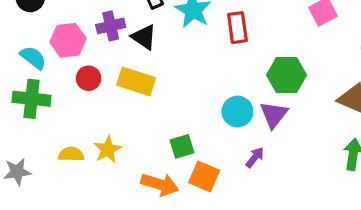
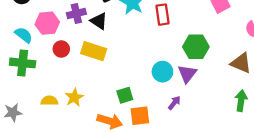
orange square: (204, 176) -> (140, 116), turned -30

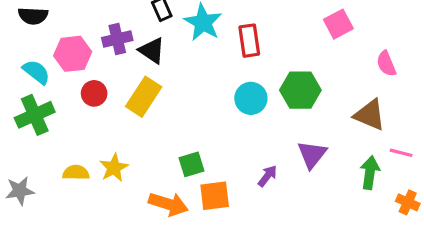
yellow rectangle: (94, 51) -> (144, 97), turned -75
green cross: (23, 63) -> (35, 115), turned -30
cyan circle: (162, 72) -> (251, 98), moved
purple triangle: (187, 74) -> (312, 154), moved

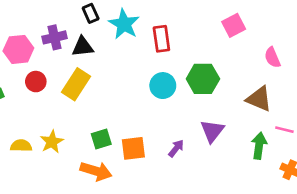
black triangle: (152, 50) -> (83, 47), turned -40
green square: (191, 164) -> (101, 139), moved
orange square: (215, 196) -> (133, 148), moved

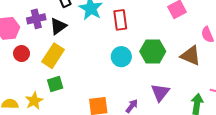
black triangle: (83, 47) -> (58, 26), turned -30
brown triangle: (259, 99) -> (191, 56), moved
green square: (101, 139) -> (55, 84), moved

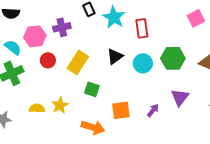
black triangle: (58, 26) -> (115, 56), moved
green square: (55, 84) -> (92, 89), moved, turned 35

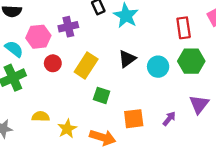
red rectangle: (142, 28) -> (184, 28), moved
yellow star: (60, 105) -> (67, 129), moved

